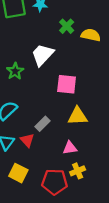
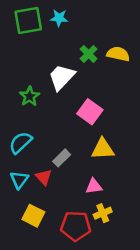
green cross: (67, 26) -> (89, 54), moved
pink square: (67, 84) -> (90, 112), turned 30

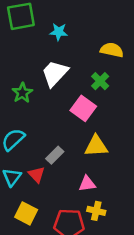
cyan star: (59, 18) -> (59, 32), moved
green cross: (89, 54) -> (100, 81), moved
yellow cross: (103, 213) -> (96, 211), turned 36

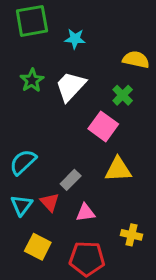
green star: (22, 93) -> (32, 80), moved
pink triangle: (87, 184) -> (85, 213), moved
yellow cross: (96, 211) -> (131, 235), moved

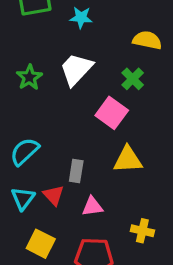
green star: (32, 80) -> (29, 77), moved
gray rectangle: (71, 180) -> (76, 171), turned -36

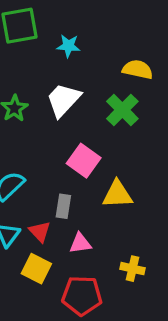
green cross: (133, 79) -> (122, 110), size x1.4
pink square: (112, 113) -> (84, 161), moved
yellow square: (41, 244) -> (36, 269), moved

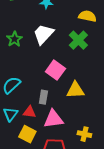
red triangle: (40, 231) -> (29, 112), turned -40
pink triangle: (80, 243) -> (53, 119), size x1.5

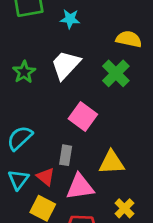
yellow triangle: (75, 90) -> (112, 162), moved
red triangle: (29, 112) -> (46, 177), turned 32
yellow cross: (84, 134) -> (124, 208), turned 32

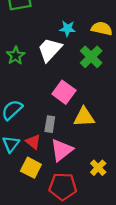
cyan star: (70, 19) -> (67, 28), moved
yellow triangle: (112, 162) -> (84, 117), moved
pink triangle: (80, 187) -> (62, 150), turned -30

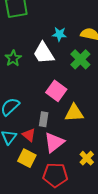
white trapezoid: (50, 50) -> (44, 53), turned -75

